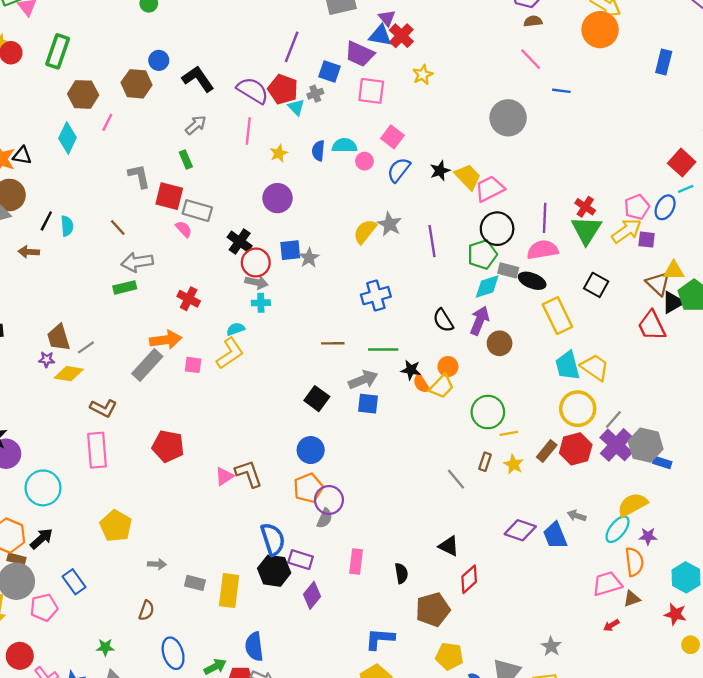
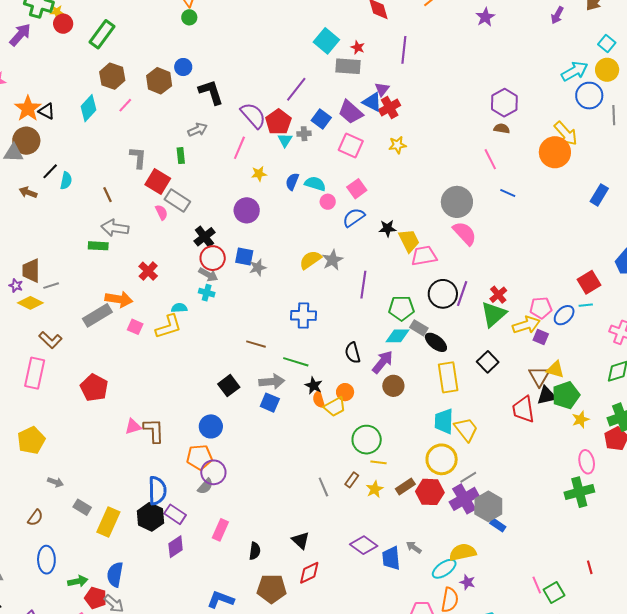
black circle: (497, 229) -> (443, 294), moved
pink semicircle: (543, 250) -> (465, 233), moved, turned 40

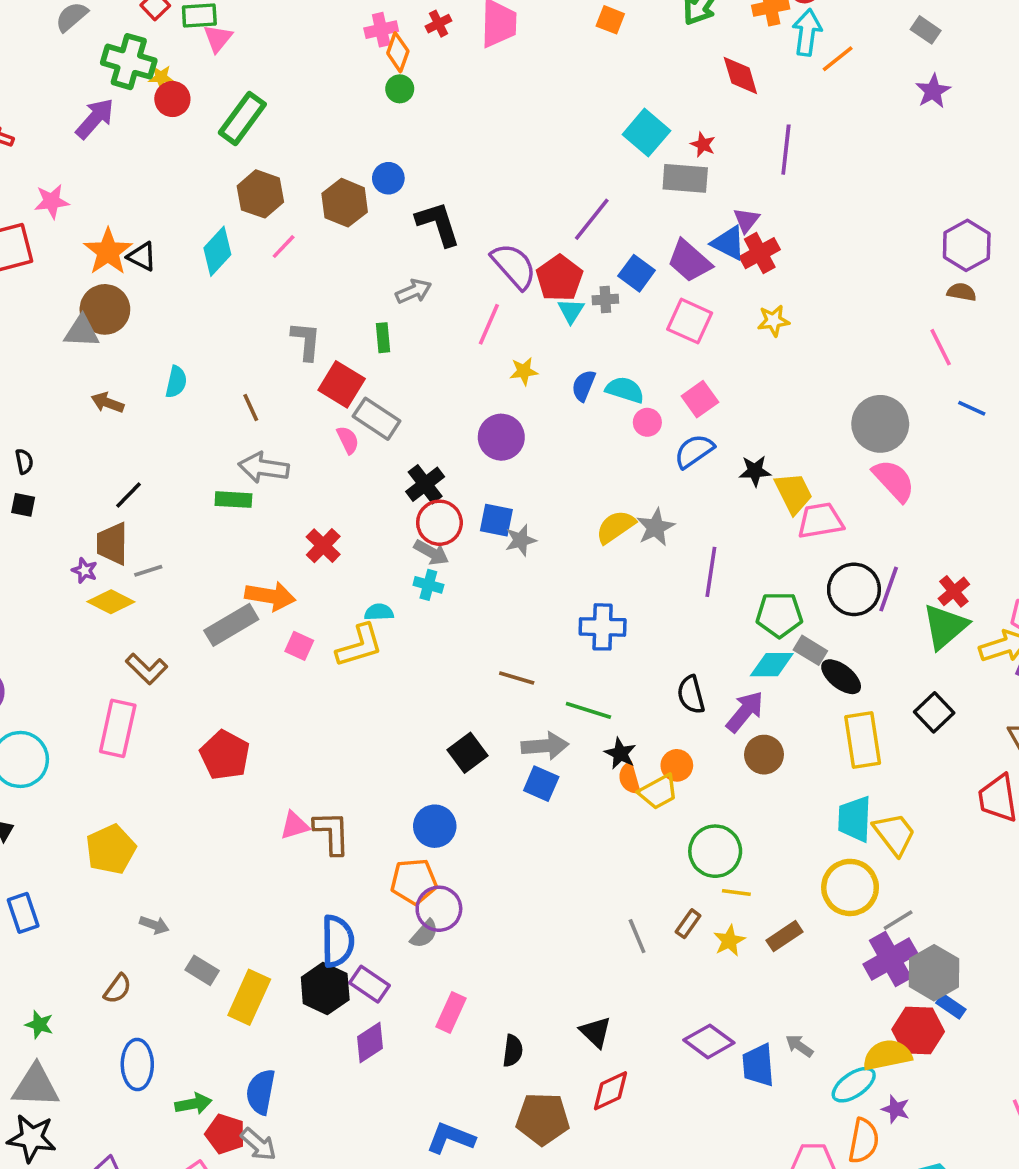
black line: (50, 171) -> (128, 495), moved
red hexagon: (430, 492) -> (918, 1030), moved

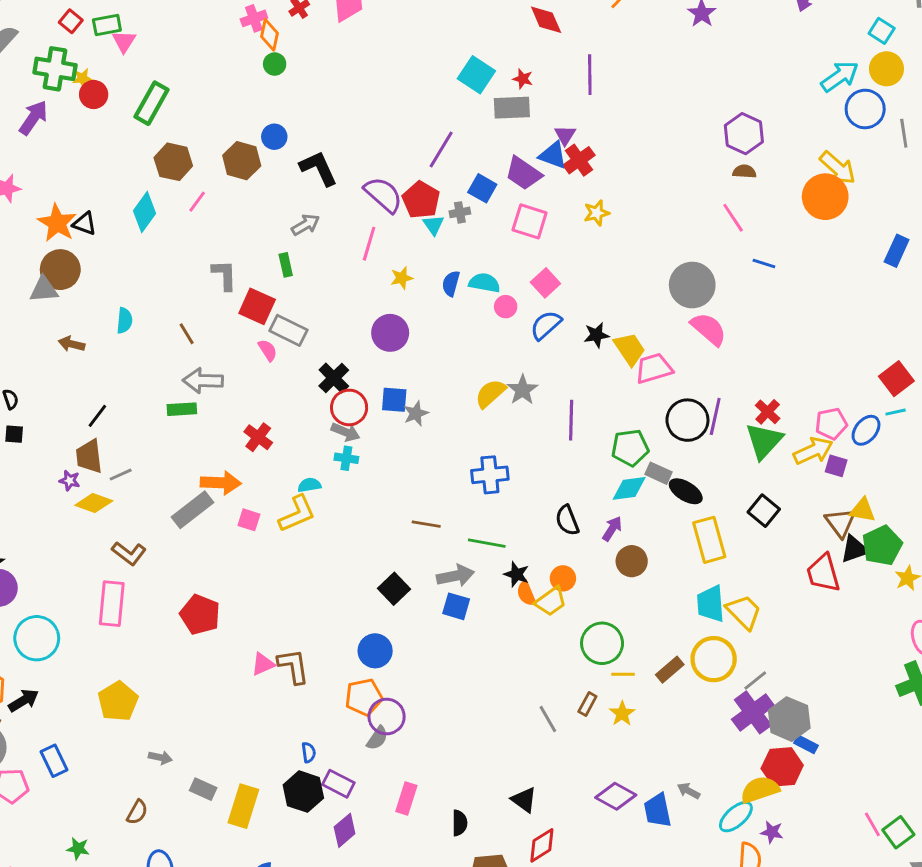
purple arrow: (745, 712) -> (612, 529), size x0.7
brown rectangle: (785, 936) -> (670, 670), moved
blue semicircle: (338, 941) -> (309, 752), size x0.5

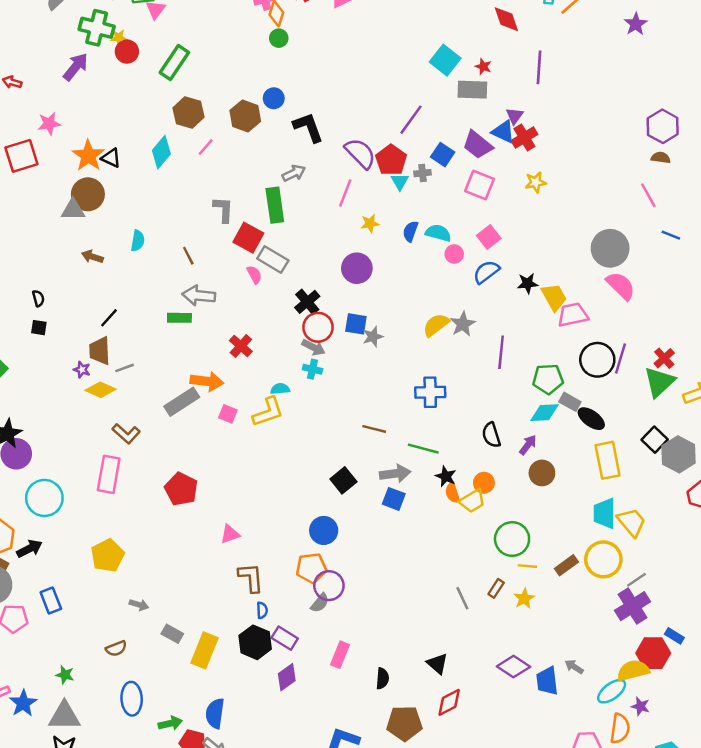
green rectangle: (286, 265) -> (275, 205), size x1.8
brown L-shape: (293, 666) -> (251, 578), moved
gray hexagon: (789, 719) -> (679, 454), moved
brown semicircle: (137, 812) -> (116, 649), turned 35

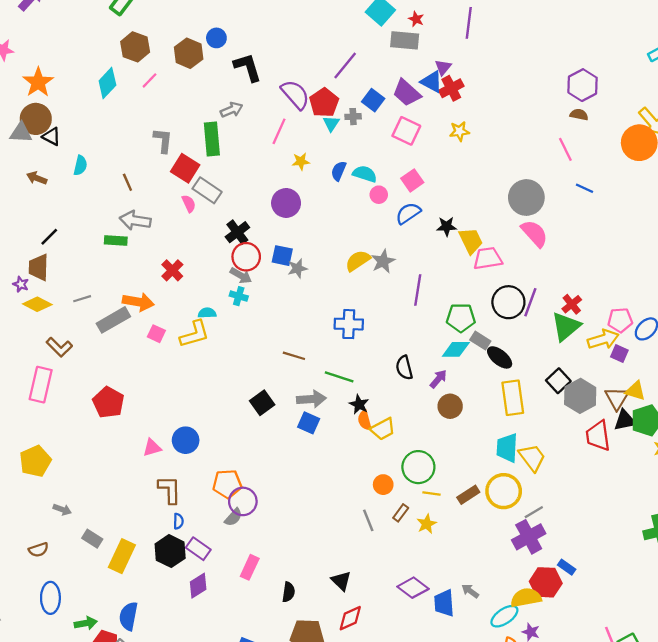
black triangle: (111, 158) -> (51, 136), moved
gray line: (125, 368) -> (82, 299), moved
orange circle: (484, 483) -> (383, 485), moved
blue circle: (324, 530) -> (186, 440), moved

